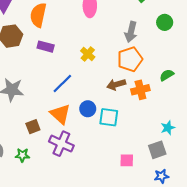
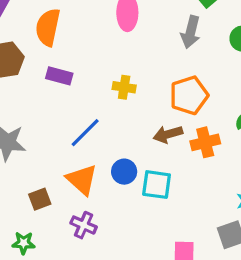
gray arrow: (131, 32) -> (191, 32), moved
yellow cross: (88, 54) -> (124, 87), turned -32
purple cross: (61, 144) -> (84, 225), size x0.7

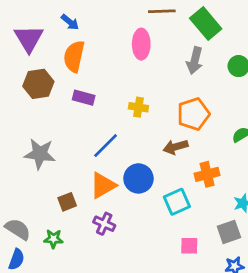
orange cross: (205, 142) -> (207, 174), moved
blue circle: (124, 172) -> (138, 178), size x1.4
orange triangle: (82, 180) -> (103, 185), turned 48
cyan square: (157, 185) -> (177, 202), moved, turned -32

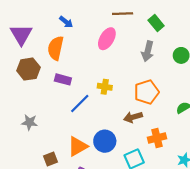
blue arrow: (70, 22) -> (66, 22), moved
green rectangle: (206, 24) -> (156, 23), size x0.7
pink ellipse: (141, 44) -> (107, 39), turned 30
blue line: (106, 146) -> (80, 104), moved
gray star: (40, 154) -> (30, 122), size x0.7

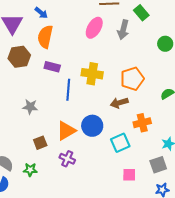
blue arrow: (66, 22) -> (41, 13), moved
gray arrow: (148, 51) -> (123, 30), moved
yellow cross: (105, 87) -> (92, 74), size x1.5
blue line: (80, 104) -> (68, 90), turned -40
gray star: (30, 122) -> (30, 107), moved

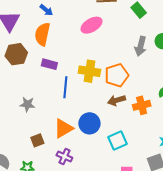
blue arrow: (41, 13) -> (46, 10), moved
pink ellipse: (94, 28) -> (91, 25), turned 30
gray arrow: (123, 30) -> (141, 46), moved
orange pentagon: (132, 79) -> (117, 75), moved
orange cross: (142, 123) -> (142, 105), moved

